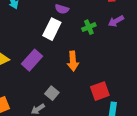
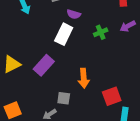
orange arrow: (73, 61) -> (84, 78), moved
gray square: (52, 93) -> (64, 98), turned -32

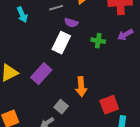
green cross: (101, 32) -> (98, 41), turned 32
gray square: (64, 98) -> (61, 107), turned 32

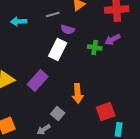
cyan arrow: (22, 15) -> (19, 21), turned 112
purple arrow: (125, 35) -> (113, 39), moved

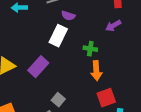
green cross: (95, 47) -> (90, 49), moved
orange arrow: (78, 93) -> (96, 71), moved

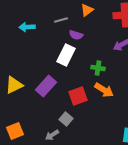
orange arrow: (96, 71) -> (104, 90), turned -54
red square: (106, 98) -> (78, 96), moved

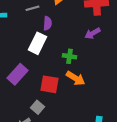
purple semicircle: (76, 35) -> (48, 23), turned -104
red square: (78, 96) -> (50, 84), turned 30

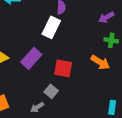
green cross: (70, 56) -> (111, 40), moved
orange arrow: (76, 78) -> (100, 62), moved

